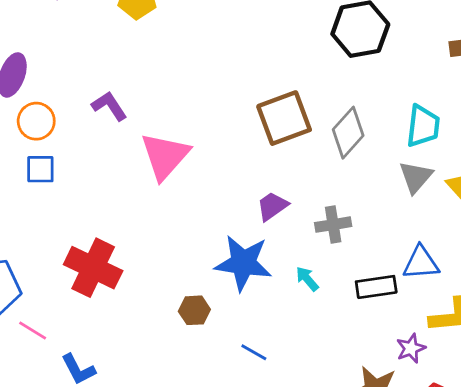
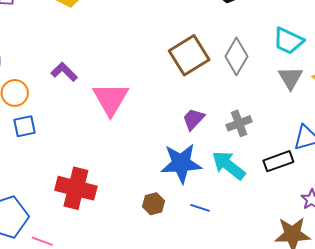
cyan trapezoid: (423, 126) -> (288, 41), turned 120
cyan arrow: (307, 279) -> (229, 165), size x1.8
blue line: (254, 352) -> (200, 208), moved

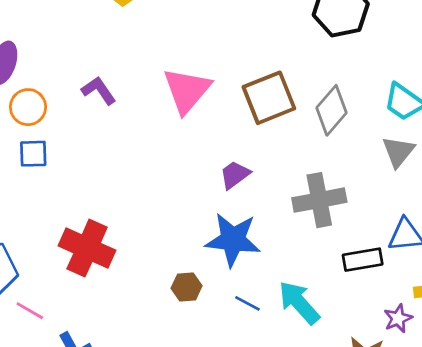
pink triangle: (111, 99) -> (187, 90), moved
purple trapezoid: (194, 119) -> (235, 175), moved
gray cross: (239, 123) -> (319, 200), size x1.5
cyan arrow: (229, 165) -> (299, 303), moved

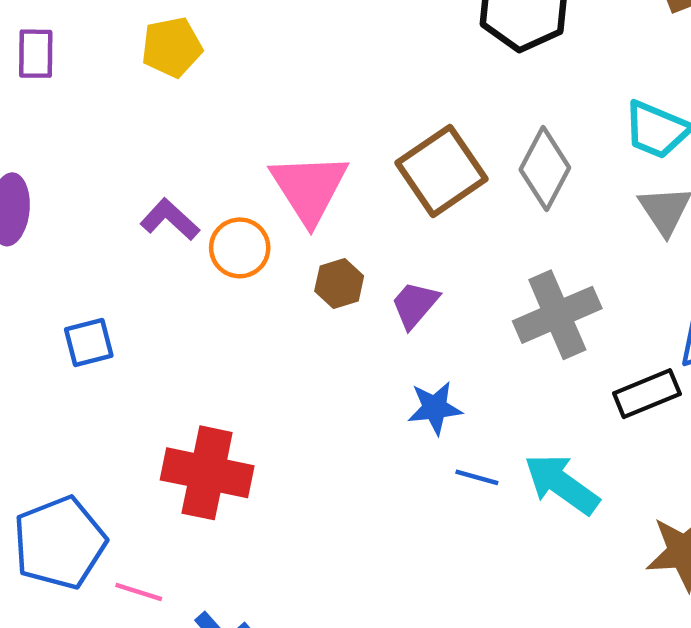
orange circle: (28, 107) -> (240, 248), moved
blue star: (233, 240) -> (435, 408), size x0.6
brown hexagon: (187, 287) -> (339, 284), moved
blue line: (247, 303) -> (477, 477), moved

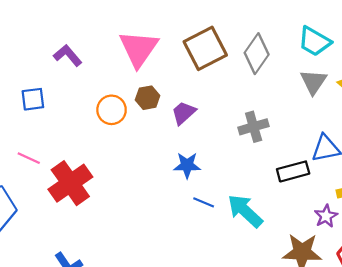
orange circle: (240, 248) -> (112, 110), moved
gray cross: (557, 315) -> (254, 127), size x0.7
blue square: (89, 343) -> (33, 99), moved
red cross: (207, 473) -> (70, 183), turned 36
pink line: (139, 592) -> (29, 158), moved

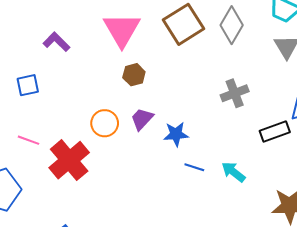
orange circle: (112, 110) -> (105, 123), moved
purple trapezoid: (184, 113) -> (142, 119), moved
cyan arrow: (245, 211) -> (233, 172), size x0.7

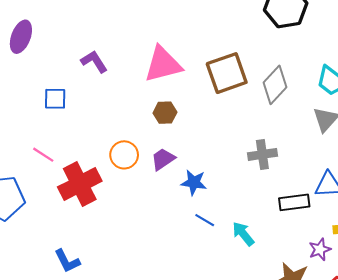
pink triangle: (122, 30) -> (163, 64), turned 33

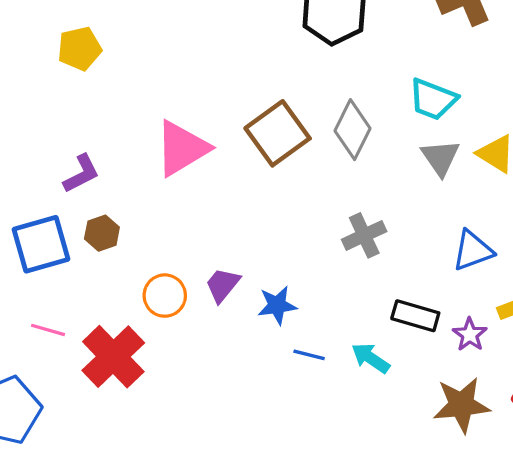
purple L-shape: (94, 62) -> (81, 174), turned 112
blue square: (55, 99) -> (41, 244), size x1.6
brown hexagon: (165, 113) -> (102, 233), moved
black rectangle: (294, 202) -> (415, 316), moved, turned 40
purple star: (320, 249) -> (470, 335), moved

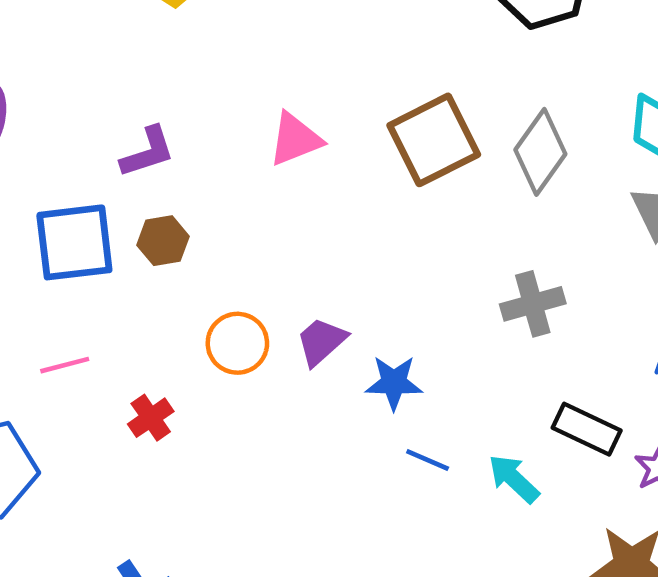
pink triangle: (182, 148) -> (295, 139), size x0.7
pink line: (48, 330) -> (65, 365), turned -40
red cross: (113, 357) -> (151, 418), size x0.5

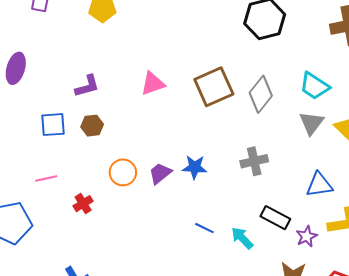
blue square: (74, 242) -> (53, 125), size x0.7
blue star: (394, 383) -> (195, 167), moved

